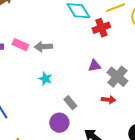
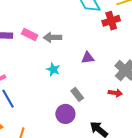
purple triangle: (94, 66) -> (88, 58), moved

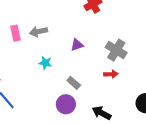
pink rectangle: (30, 34) -> (15, 33), turned 63

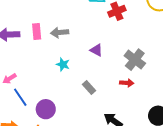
purple triangle: (77, 45) -> (96, 50), turned 40
purple circle: (66, 104) -> (46, 109), moved

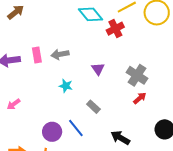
purple triangle: (96, 50) -> (98, 69), turned 32
red arrow: (127, 83) -> (140, 98), moved, turned -40
blue line: (20, 97) -> (76, 128), moved

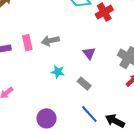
gray rectangle: (93, 107) -> (84, 84), moved
blue line: (76, 128) -> (89, 114), moved

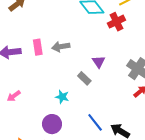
cyan star: (58, 72) -> (62, 97), moved
gray rectangle: (84, 84) -> (84, 78), moved

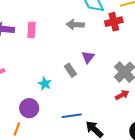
gray arrow: (61, 47) -> (75, 25), moved
blue line: (95, 122) -> (72, 116), turned -72

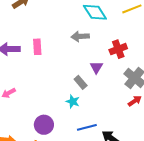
red cross: (114, 22) -> (118, 49), moved
cyan star: (45, 84) -> (73, 101), moved

